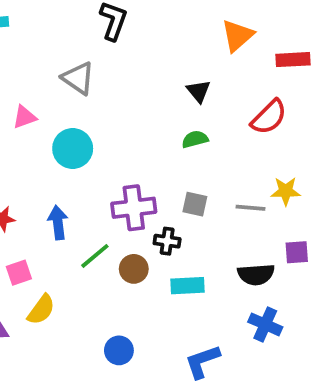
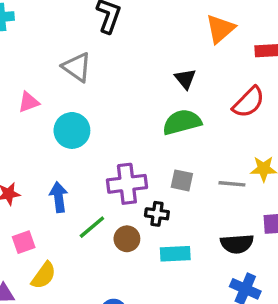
green semicircle: (195, 139) -> (182, 122), size x1.6

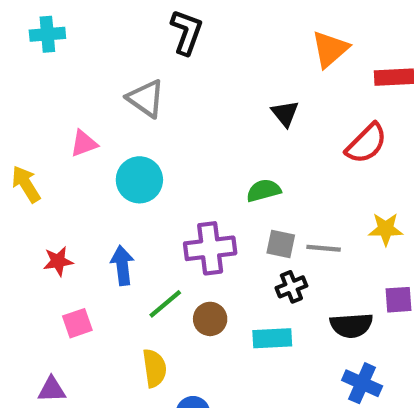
green semicircle: (182, 122) -> (264, 191), moved, size x0.7
gray line: (232, 184) -> (324, 248), moved
black cross: (157, 214) -> (291, 287), moved, turned -30
yellow semicircle: (44, 275) -> (154, 368), moved, turned -44

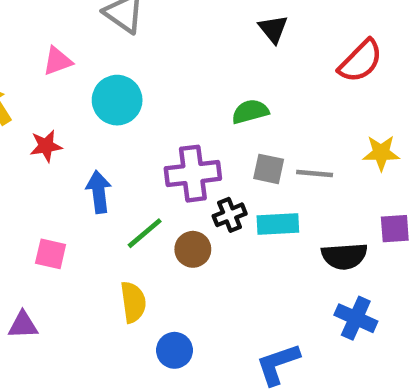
red star: (58, 261) -> (46, 146), moved
black cross: (291, 287) -> (230, 215), moved
pink square: (77, 323) -> (51, 254), turned 32
cyan rectangle: (272, 338) -> (278, 224), moved

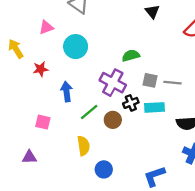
green semicircle: (250, 112) -> (131, 56), moved
purple cross: (193, 174) -> (113, 83), turned 35

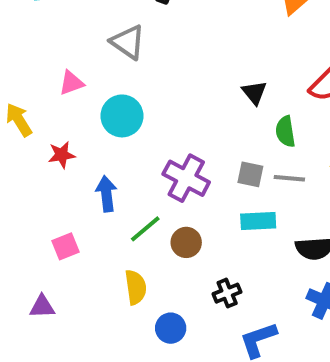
black triangle: (152, 12) -> (254, 93), moved
green semicircle: (131, 56) -> (285, 132), moved, turned -84
black cross: (131, 103) -> (227, 293), moved
pink square: (43, 122) -> (66, 246), turned -35

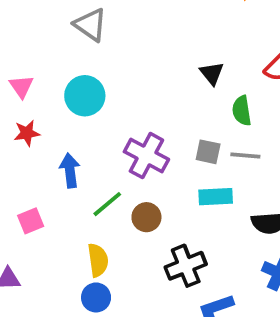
pink triangle: (71, 83) -> (21, 86), moved, turned -45
black cross: (227, 293) -> (186, 266), size x1.5
blue circle: (171, 328) -> (96, 297), moved

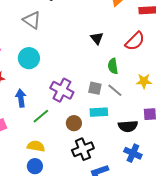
black triangle: (212, 73) -> (97, 38), moved
gray line: (245, 156) -> (115, 90), turned 35
brown circle: (146, 217) -> (74, 123), moved
yellow semicircle: (98, 260) -> (36, 146), turned -72

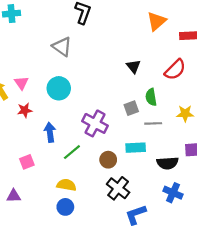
gray square: (95, 88) -> (131, 108), moved, turned -32
gray line: (115, 90) -> (153, 123), turned -42
black cross: (83, 149) -> (118, 188), turned -30

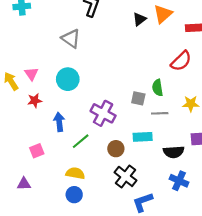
black triangle: (133, 66) -> (139, 19), moved, turned 32
gray square: (131, 108) -> (138, 98), turned 32

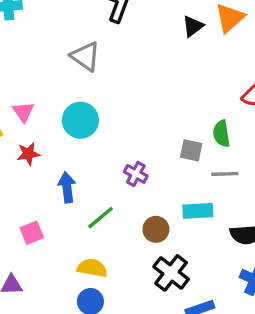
purple cross: (103, 113) -> (136, 174), size x0.6

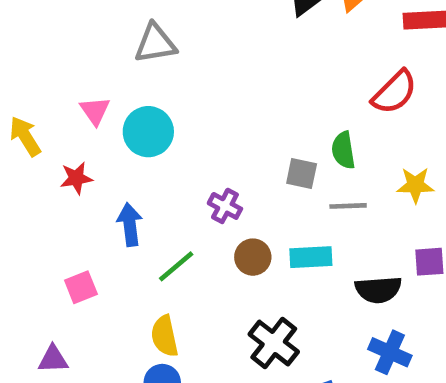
gray triangle: (85, 56) -> (155, 43), turned -44
pink triangle: (23, 112) -> (95, 111), moved
brown circle: (156, 229) -> (253, 257), moved
yellow semicircle: (92, 268) -> (165, 336), turned -112

